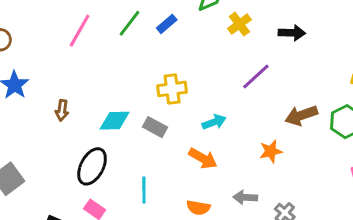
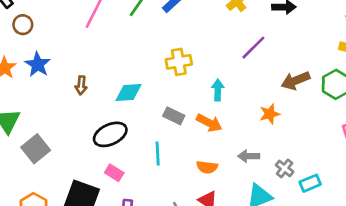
cyan arrow: (214, 122) -> (218, 90), turned -66
gray rectangle: (155, 127) -> (174, 116), moved
black ellipse: (92, 166) -> (110, 134), turned 40

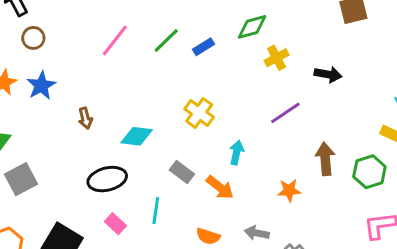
yellow cross: (179, 62) -> (199, 113), turned 35
brown arrow: (296, 81) -> (325, 159), turned 96
brown arrow: (81, 85) -> (85, 118), turned -30
pink rectangle: (114, 173) -> (115, 224), moved

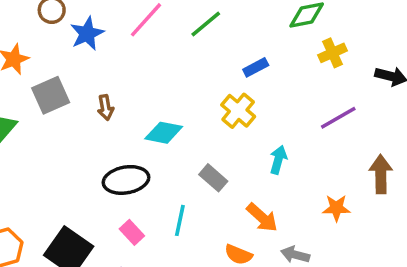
blue rectangle: (203, 47) -> (256, 67), moved
blue star: (41, 86) -> (87, 34), moved
gray square: (21, 179) -> (51, 95), moved
orange arrow: (220, 187) -> (262, 217), moved

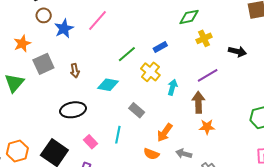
green line: (206, 24) -> (127, 54), moved
cyan arrow: (278, 160) -> (172, 87), moved
brown arrow: (381, 174) -> (198, 102), moved
black ellipse: (126, 180) -> (73, 110), moved
orange arrow: (262, 217) -> (165, 133), turned 84

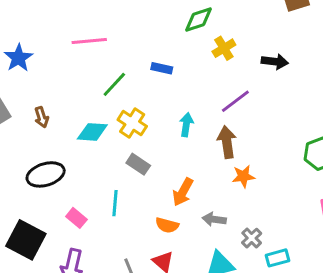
pink line: (97, 20) -> (89, 41), moved, turned 50
blue rectangle: (160, 47) -> (162, 68), turned 48
yellow cross: (150, 72) -> (132, 123), moved

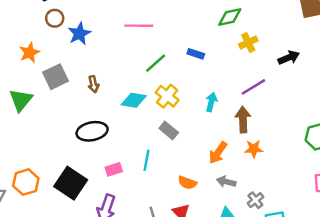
black arrow: (275, 62) -> (289, 58), turned -35
orange arrow: (183, 192) -> (218, 153), moved
pink rectangle: (76, 218) -> (114, 169), turned -63

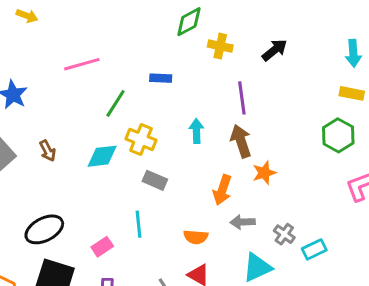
yellow cross: (248, 43) -> (220, 46), turned -36
purple line: (253, 87) -> (242, 98), turned -50
black ellipse: (92, 131) -> (44, 229), moved

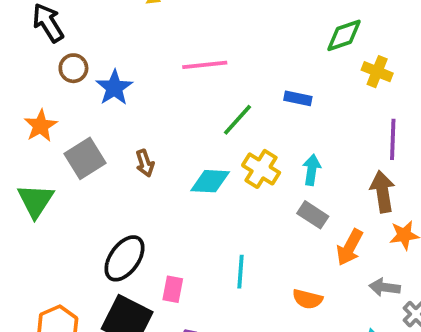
cyan arrow: (196, 131) -> (312, 170), moved
gray rectangle: (155, 180) -> (313, 215), moved
gray arrow: (243, 222) -> (385, 287), moved
black ellipse: (44, 229) -> (124, 258), turned -36
pink rectangle: (102, 247) -> (173, 289), moved, turned -55

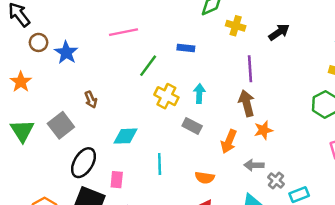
gray square: (85, 158) -> (61, 125), moved
cyan diamond: (210, 181) -> (125, 136), moved
gray rectangle: (313, 215) -> (192, 126), moved

